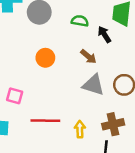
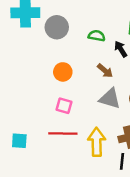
pink square: (15, 96) -> (64, 106), moved
yellow arrow: (80, 129) -> (97, 142), size x1.6

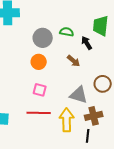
gray circle: (57, 27) -> (43, 38), moved
gray triangle: (110, 99) -> (79, 95), moved

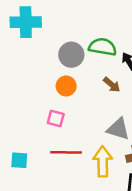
green semicircle: (67, 32) -> (103, 47), size x1.5
pink square: (40, 90) -> (56, 119), moved

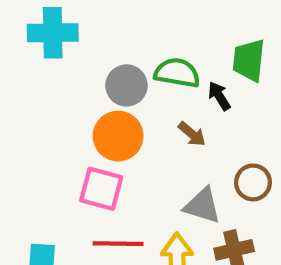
orange circle: (66, 86) -> (118, 136), size x1.5
pink square: (56, 119) -> (101, 189), size x1.5

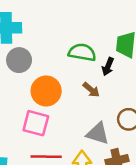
gray circle: (127, 85) -> (19, 60), moved
black arrow: (219, 96) -> (108, 67), turned -126

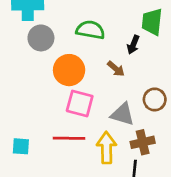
green semicircle: (82, 52) -> (90, 30), moved
pink square: (36, 123) -> (80, 103), moved

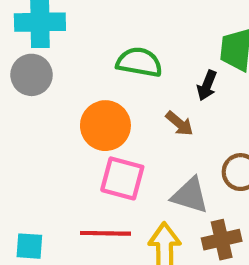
gray circle: (41, 38) -> (32, 75), moved

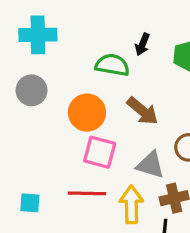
gray circle: (32, 75) -> (32, 90), moved
black arrow: (207, 85) -> (142, 44), moved
brown arrow: (179, 123) -> (142, 111), size x1.5

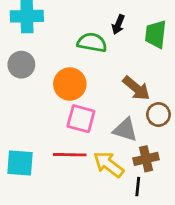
brown arrow: (142, 111) -> (136, 88), moved
cyan square: (30, 203) -> (20, 163), size x1.5
yellow arrow: (131, 204) -> (109, 164), turned -52

